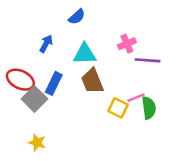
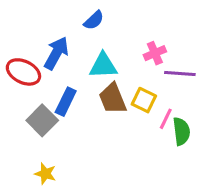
blue arrow: (46, 44) -> (56, 53), size x1.5
red ellipse: (20, 80) -> (23, 72), moved
pink line: (136, 98) -> (166, 119), turned -42
yellow square: (118, 108) -> (144, 100), moved

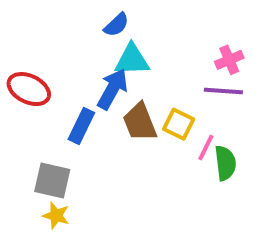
blue arrow: (56, 53) -> (112, 89), moved
pink cross: (155, 53) -> (229, 60), moved
cyan triangle: (103, 66) -> (132, 60), moved
gray square: (42, 120) -> (52, 180), moved, turned -32

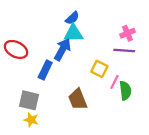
blue semicircle: (116, 25) -> (72, 18), moved
brown trapezoid: (140, 122) -> (78, 99), moved

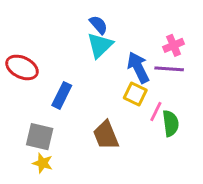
blue semicircle: (72, 18) -> (98, 25), turned -88
cyan triangle: (73, 33) -> (100, 45), turned -42
blue arrow: (63, 49) -> (138, 67), moved, turned -55

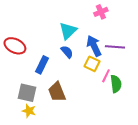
blue semicircle: (98, 25) -> (67, 52), moved
pink cross: (174, 45) -> (101, 12), moved
brown trapezoid: (106, 135) -> (57, 92), moved

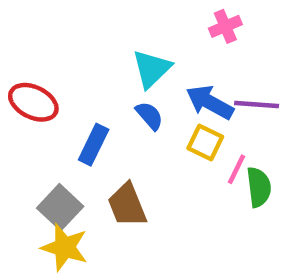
blue arrow: (94, 46) -> (210, 102), turned -35
gray square: (27, 93) -> (60, 207), turned 30
yellow star: (29, 111) -> (65, 247), size x1.5

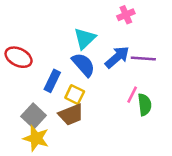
blue arrow: (210, 102) -> (117, 57), turned 110
blue semicircle: (149, 116) -> (83, 65), size x1.5
yellow square: (205, 142) -> (75, 95), moved
brown trapezoid: (127, 205) -> (71, 115), turned -90

